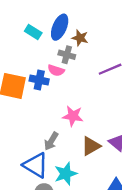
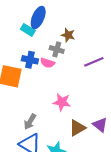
blue ellipse: (60, 27) -> (38, 18), moved
blue cross: (39, 80) -> (30, 60), moved
gray arrow: (51, 141) -> (30, 122), moved

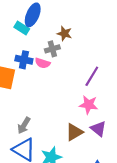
gray cross: (57, 49) -> (52, 49), turned -32
purple line: (94, 62) -> (92, 76), moved, turned -36
pink star: (62, 102) -> (89, 105), moved

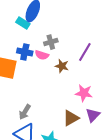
brown star: (64, 34) -> (62, 66), moved
purple line: (92, 76) -> (85, 52), moved
purple triangle: (98, 129) -> (93, 115), turned 35

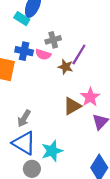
purple line: (85, 52) -> (79, 54), moved
pink star: (84, 93) -> (90, 97), turned 30
brown triangle: (71, 118) -> (72, 106), moved

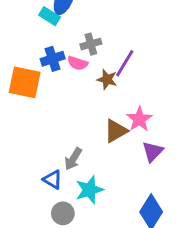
blue cross: (24, 51) -> (53, 59), turned -30
gray arrow: (24, 118) -> (73, 159), moved
blue triangle: (24, 143) -> (53, 179), size x0.6

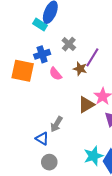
gray cross: (91, 44) -> (69, 44), turned -32
pink semicircle: (78, 63) -> (55, 74), moved, turned 32
cyan star: (89, 190) -> (93, 156), moved

